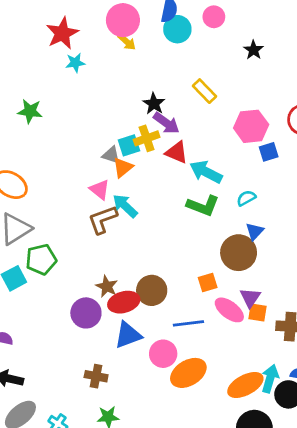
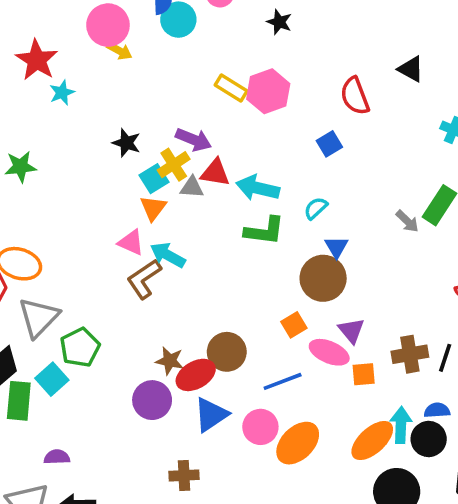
black star: (154, 104) -> (126, 143), moved
pink hexagon: (251, 126) -> (268, 91), moved
gray triangle: (111, 155) -> (192, 187), moved
orange square: (257, 312) -> (364, 374), moved

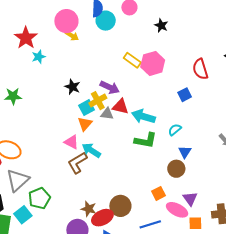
brown circle: (323, 278) -> (176, 169), size x0.7

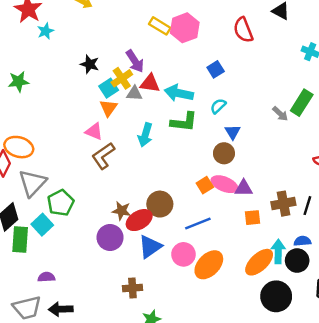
purple arrow: (110, 87) -> (135, 61), turned 36
blue square: (185, 95) -> (216, 69), moved
cyan arrow: (91, 150) -> (145, 135), moved, turned -102
purple triangle: (190, 199) -> (244, 188), turned -49
pink ellipse: (177, 210) -> (224, 184), moved

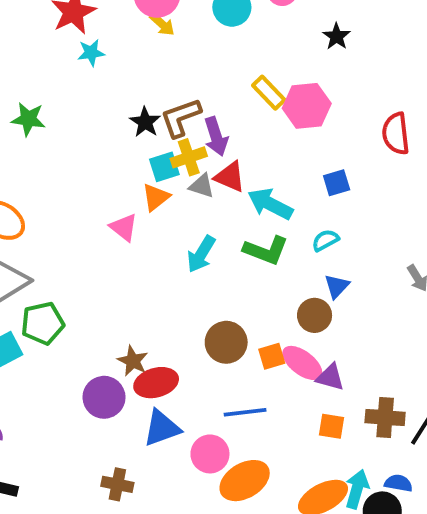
brown L-shape: (103, 156) -> (181, 118), moved
brown circle: (160, 204) -> (226, 342), moved

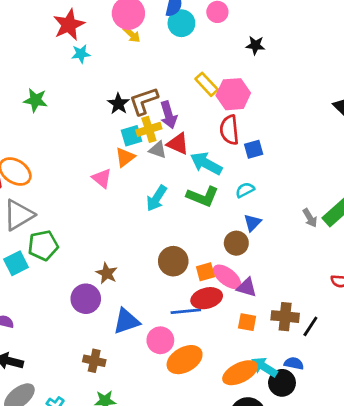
black star: (336, 36) -> (255, 45), turned -30
red semicircle: (396, 134) -> (229, 130), moved
red ellipse: (156, 383) -> (207, 298), moved
cyan arrow: (357, 489) -> (264, 367), turned -76

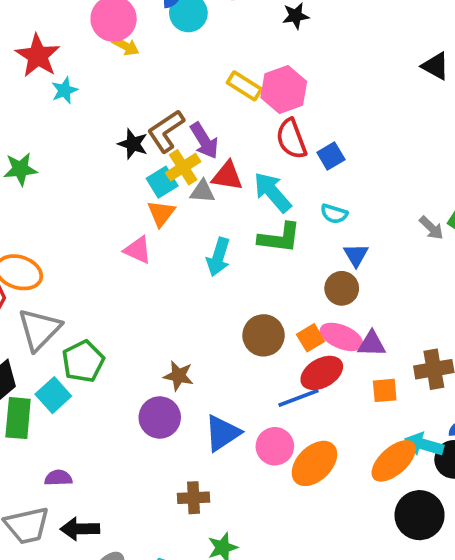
cyan arrow: (206, 163) -> (272, 192), turned 36
cyan semicircle: (245, 190) -> (334, 214), turned -120

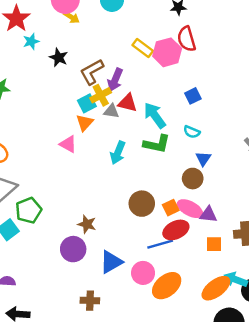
red semicircle: (291, 139) -> (186, 39), moved
purple arrow: (204, 141) -> (115, 80), turned 50
black star: (133, 144) -> (59, 57), moved

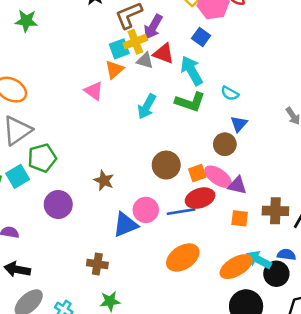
blue square: (193, 96) -> (201, 37), moved, turned -35
purple circle: (73, 249) -> (58, 204), moved
pink circle: (143, 273) -> (146, 210), moved

